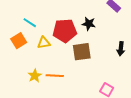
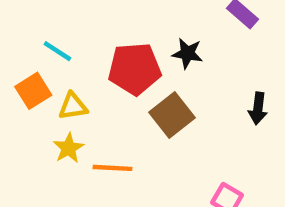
yellow triangle: (44, 43) -> (73, 106), moved
brown square: (82, 52) -> (172, 115), turned -30
yellow star: (35, 76) -> (68, 148), moved

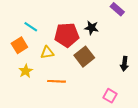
yellow triangle: (73, 106) -> (47, 52), moved
black arrow: (258, 108) -> (124, 64), moved
yellow star: (68, 148) -> (26, 71), moved

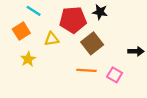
black arrow: (124, 64) -> (136, 51), turned -96
orange line: (56, 81) -> (86, 70), moved
pink square: (110, 96) -> (115, 75), moved

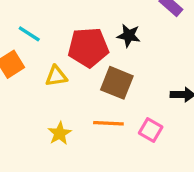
brown square: (92, 43) -> (117, 83), turned -30
yellow star: (28, 59) -> (60, 133), moved

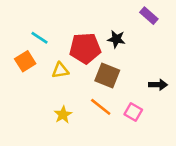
orange line: (108, 123) -> (101, 107), turned 35

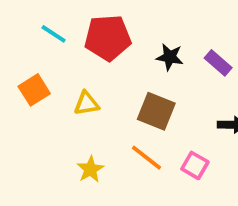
purple rectangle: (149, 16) -> (218, 63), moved
cyan line: (39, 38) -> (54, 34), moved
red pentagon: (85, 48) -> (108, 38), moved

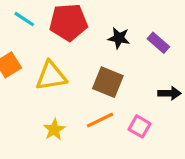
yellow triangle: (86, 103) -> (51, 76), size x1.5
orange line: (147, 158) -> (100, 120), turned -64

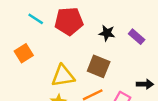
yellow triangle: (51, 76) -> (63, 76), moved
black arrow: (169, 93) -> (145, 84), moved

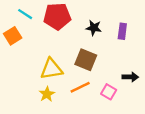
purple rectangle: (137, 37) -> (122, 31), turned 56
orange square: (24, 53) -> (13, 36), moved

